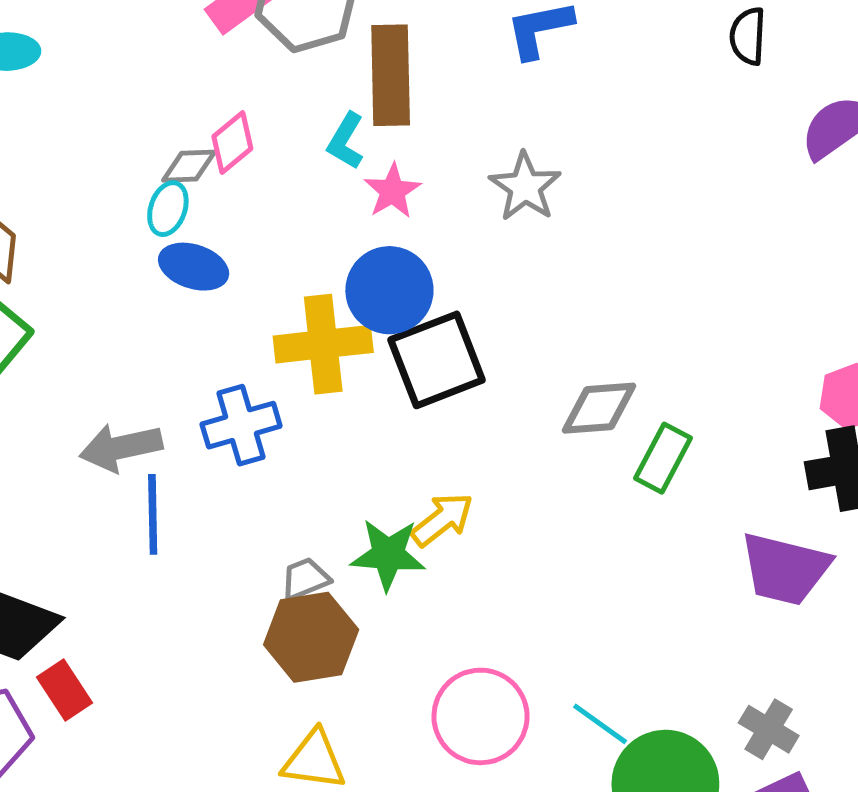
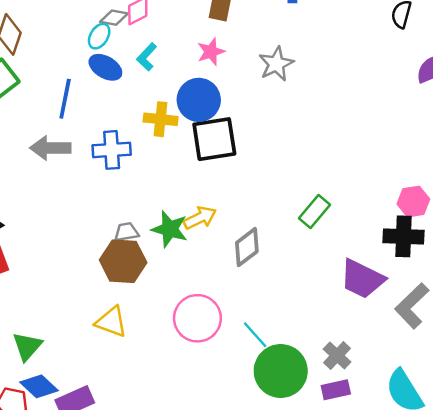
cyan L-shape: (346, 141) -> (147, 57), moved
yellow cross: (323, 344) -> (161, 119), size x0.7
gray diamond: (599, 408) -> (247, 247), moved, turned -45
blue line: (153, 514) -> (65, 99), moved

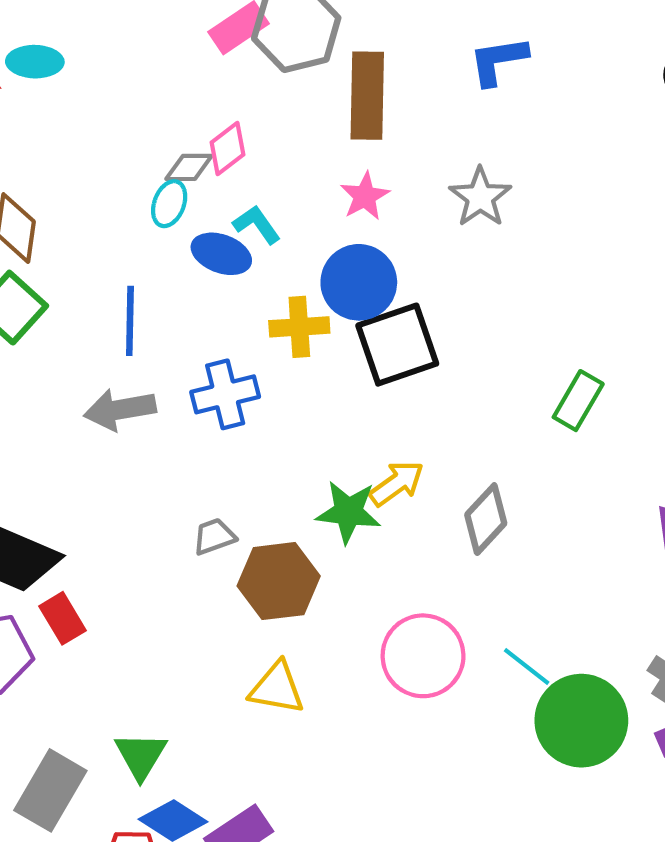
cyan L-shape: (147, 57) -> (257, 225), turned 112
blue ellipse: (105, 67) -> (221, 254), moved
green rectangle: (314, 211) -> (578, 401), moved
gray trapezoid: (126, 232) -> (214, 536), moved

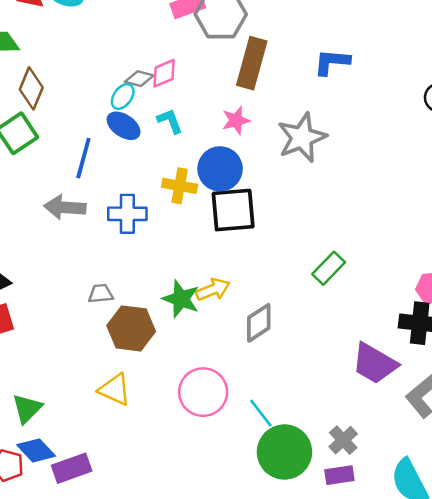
gray star: (480, 197) -> (302, 138), size x1.4
blue ellipse: (221, 254) -> (124, 126), moved

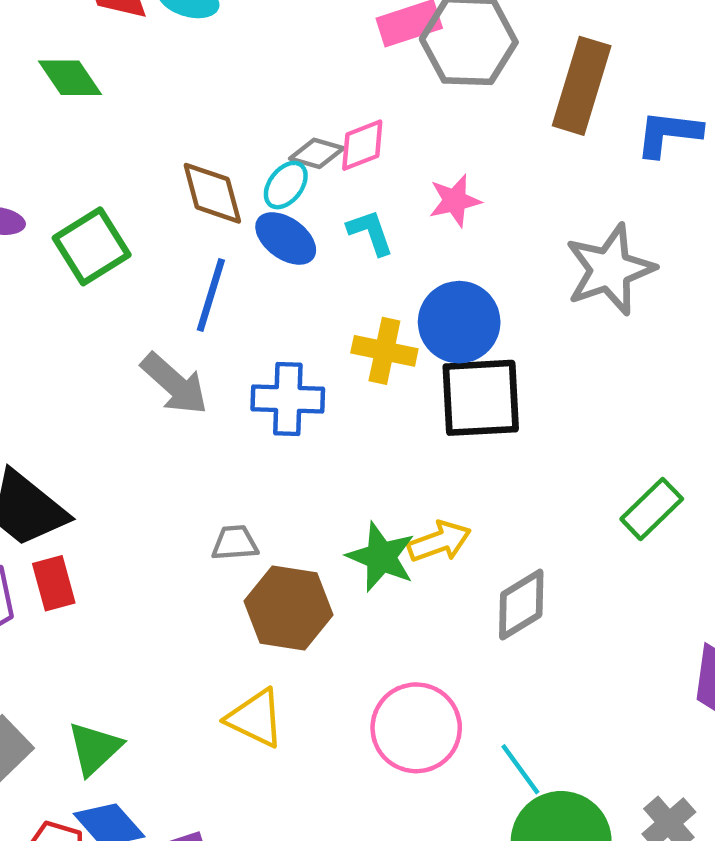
brown rectangle: (252, 63) -> (582, 86), moved
brown diamond: (31, 88) -> (212, 193), moved, turned -39
pink star: (236, 120) -> (455, 201), moved
gray arrow: (65, 207) -> (174, 384), turned -144

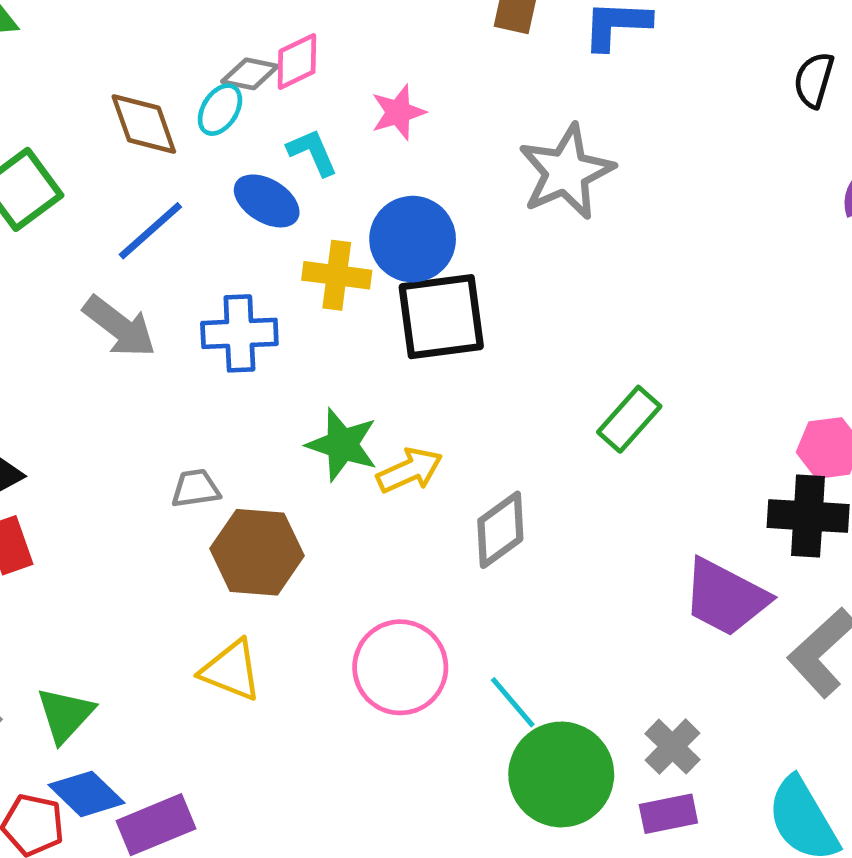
blue ellipse: (286, 238) -> (267, 201), moved
blue line: (211, 295) -> (150, 231), turned 36
green star: (381, 557) -> (342, 445), moved

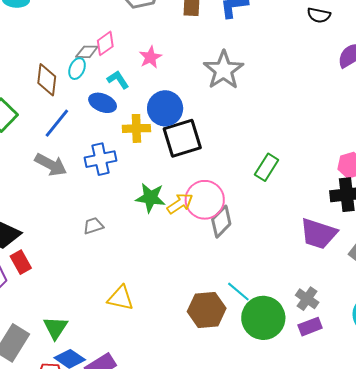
black semicircle: (814, 80) -> (319, 15), turned -85
brown diamond: (144, 124) -> (47, 80), turned 36
brown hexagon: (257, 552) -> (207, 310), moved
pink circle: (400, 667) -> (205, 200), moved

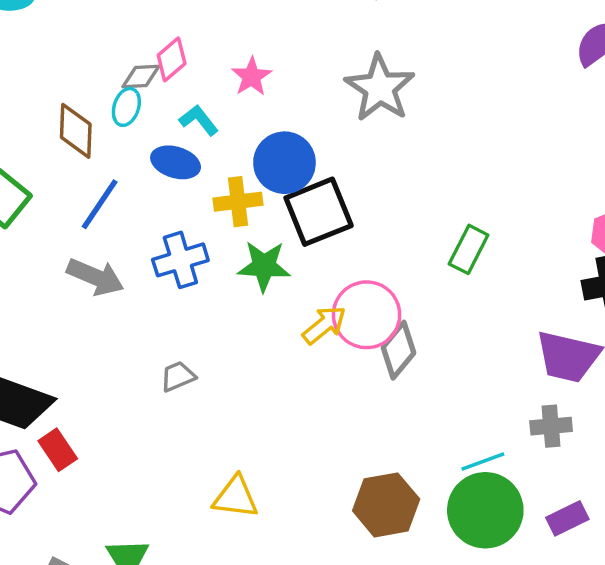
green star: (150, 198) -> (264, 266), moved
cyan line: (238, 292) -> (483, 461), moved, turned -55
gray cross: (307, 299) -> (551, 426), moved, turned -35

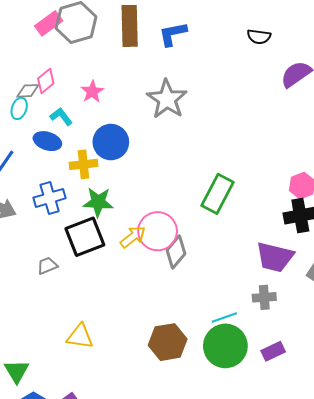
black square: (319, 212) -> (85, 237), moved
green rectangle: (469, 249) -> (217, 194), size x1.4

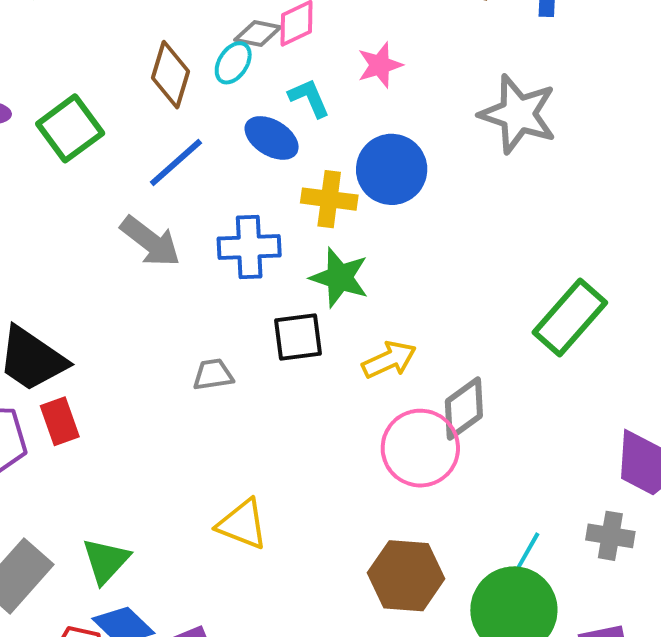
gray star: (167, 99) -> (518, 114), turned -30
pink circle: (158, 231) -> (420, 448), moved
black square: (85, 237) -> (298, 337), size x0.7
cyan line: (224, 317) -> (525, 555), turned -55

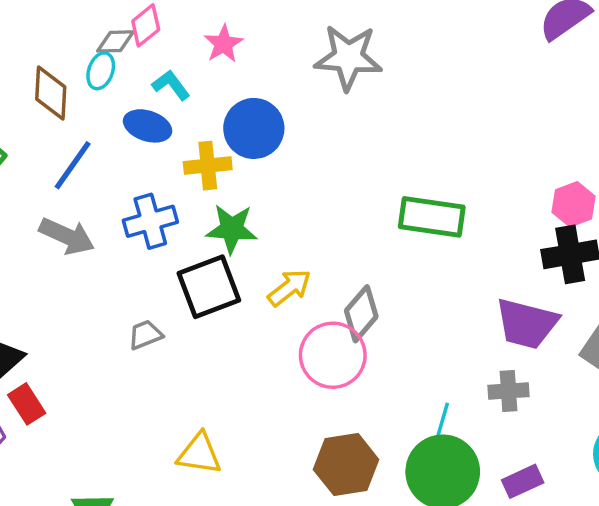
green rectangle: (570, 318) -> (432, 217), turned 70
black square: (298, 337) -> (209, 287), size x1.4

